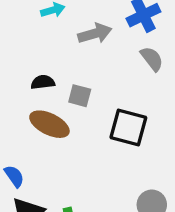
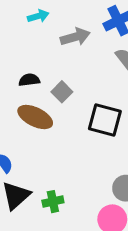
gray square: (80, 96) -> (62, 92), turned 30

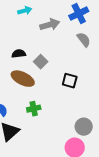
black square: (105, 120) -> (70, 81), size x0.7
green cross: (53, 202) -> (34, 109), moved

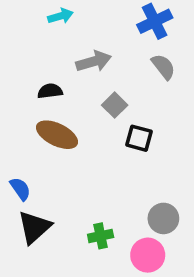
gray arrow: (50, 25) -> (94, 61), moved
gray square: (41, 62) -> (115, 105), moved
green cross: (34, 109) -> (101, 236), moved

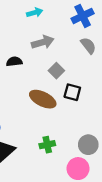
cyan arrow: (60, 16) -> (35, 13), moved
brown ellipse: (57, 135) -> (43, 99), moved
green cross: (101, 236) -> (47, 145), moved

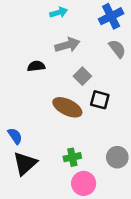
pink circle: (78, 169) -> (84, 183), moved

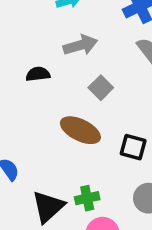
black square: (100, 100) -> (133, 147), moved
black triangle: (25, 163) -> (48, 207), moved

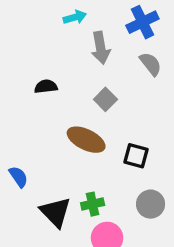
gray arrow: (80, 45) -> (101, 48), moved, turned 96
black triangle: (48, 207) -> (56, 212), turned -32

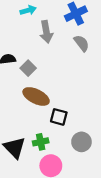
gray square: (105, 99) -> (28, 68), moved
black square: (136, 156) -> (59, 117), moved

